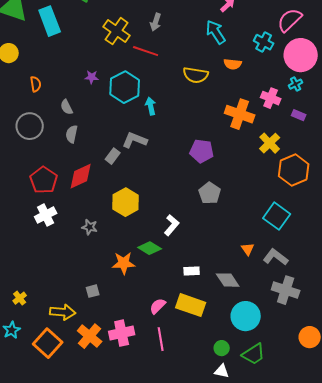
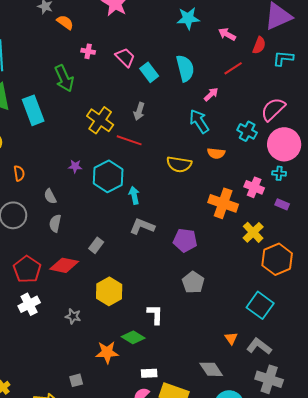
cyan cross: (296, 84) -> (279, 173), turned 32
gray L-shape: (135, 140) -> (142, 226), moved
red diamond: (81, 176) -> (64, 265), turned 36
white L-shape: (172, 225) -> (155, 314), turned -40
white rectangle: (192, 271) -> (149, 373), moved

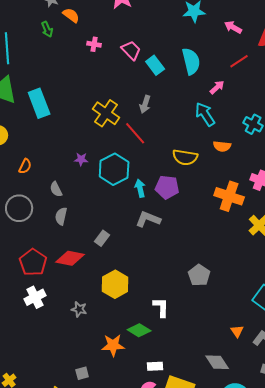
green arrow: (64, 78) -> (47, 29), moved, size x0.6
red line: (129, 140) -> (135, 133), turned 30
orange semicircle: (19, 173) -> (25, 166), turned 35
purple pentagon: (185, 240) -> (167, 187), moved

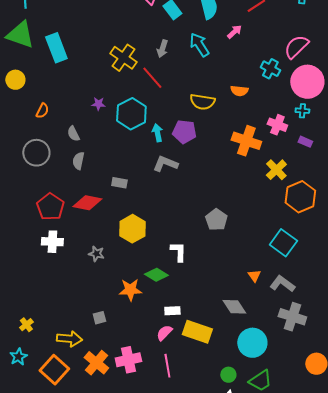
cyan arrow: (205, 114) -> (199, 45), moved
gray rectangle: (102, 238) -> (119, 183), turned 63
white cross: (35, 297) -> (52, 242), turned 30

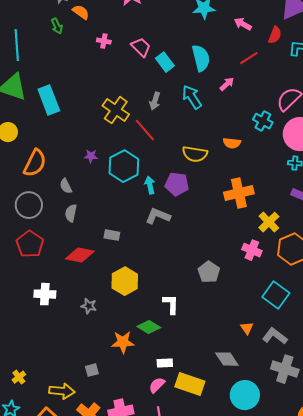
orange semicircle: (42, 111) -> (35, 163), size x1.8
pink cross: (277, 125) -> (252, 250), moved
orange cross: (246, 141) -> (239, 193), turned -32
red pentagon: (50, 207) -> (30, 244), moved

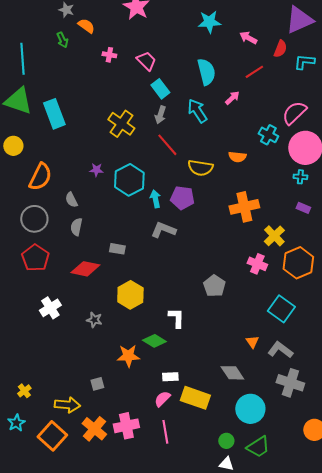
cyan rectangle: (165, 62) -> (160, 89), moved
red line: (145, 130) -> (167, 145), moved
white cross: (45, 294) -> (50, 308), turned -35

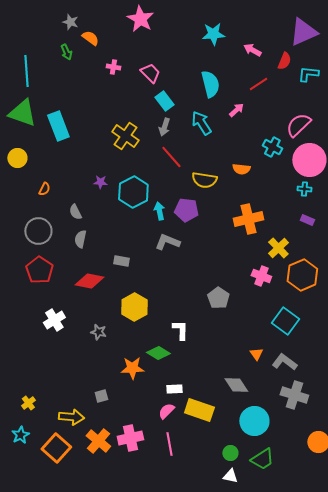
orange semicircle: (40, 177) -> (44, 189), size x0.5

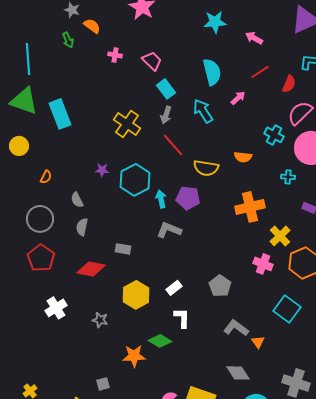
red semicircle: (284, 61) -> (289, 84), moved
cyan cross: (304, 189) -> (288, 177), moved
gray L-shape: (284, 362) -> (236, 328), moved
white rectangle: (174, 389) -> (174, 288), moved, turned -35

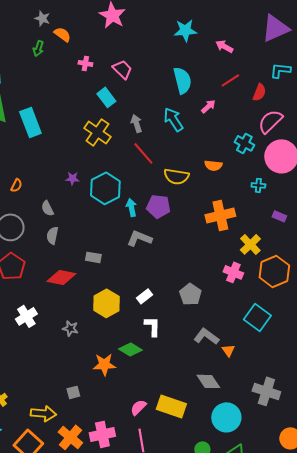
green arrow: (68, 40) -> (38, 48), turned 42
cyan rectangle: (166, 89) -> (106, 97), moved
gray arrow: (166, 115) -> (136, 123), turned 144

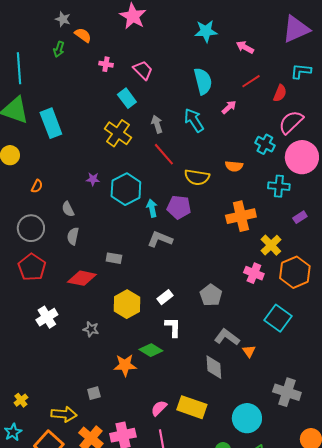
cyan cross: (258, 185) -> (279, 186), size x1.5
purple rectangle: (279, 216) -> (300, 217), turned -56
gray diamond: (208, 381) -> (214, 367), moved, turned 30

